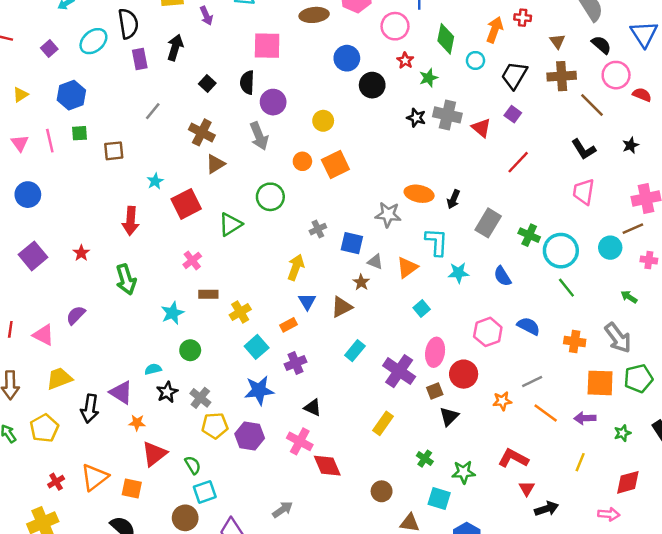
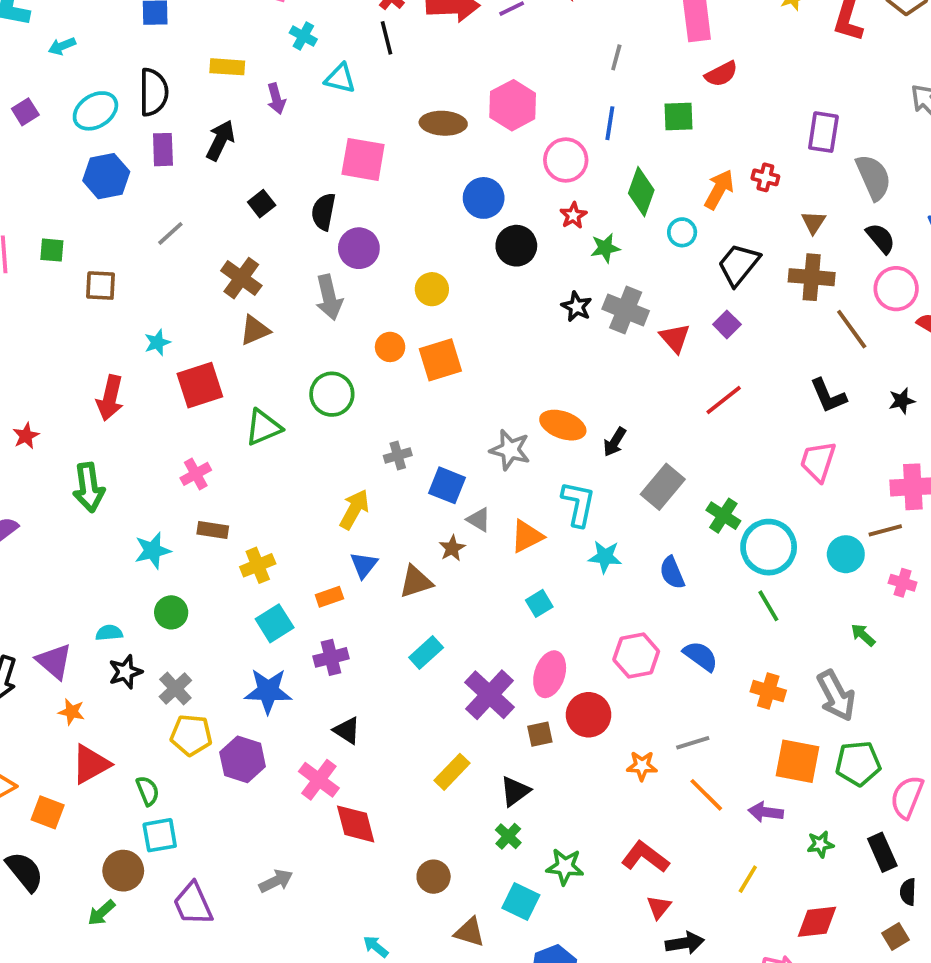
blue hexagon: (71, 95) -> (106, 176), moved
black triangle: (449, 416) -> (515, 791), moved

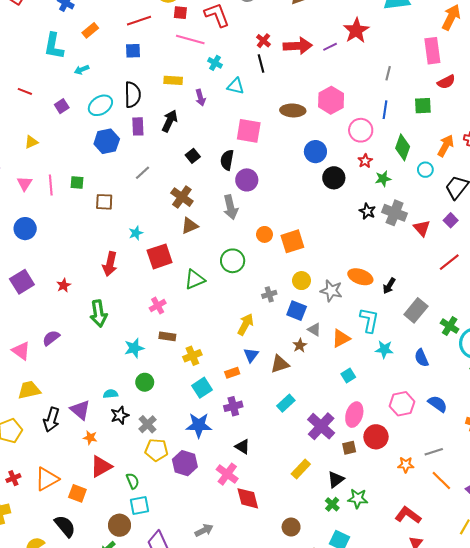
yellow circle: (432, 289) -> (302, 281), moved
green star: (565, 867) -> (358, 499), moved

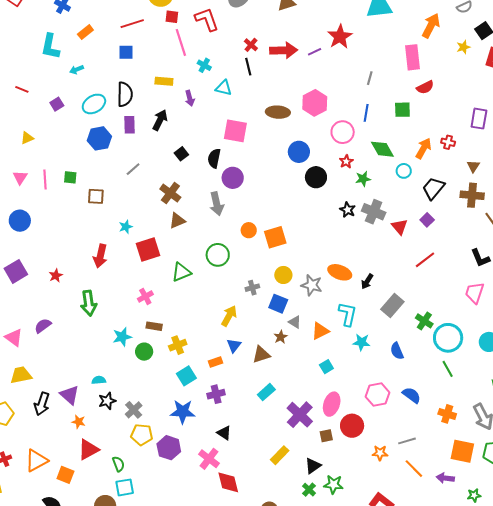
pink line: (190, 39) -> (181, 42), turned 56
green diamond: (403, 147) -> (382, 149), turned -50
green circle: (145, 382) -> (144, 352), moved

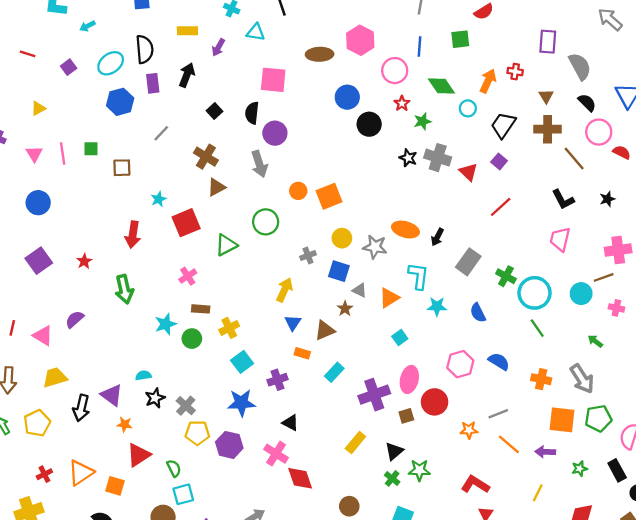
purple arrow: (190, 98) -> (218, 47), turned 49
orange rectangle: (216, 362) -> (302, 353), moved, turned 40
purple cross: (300, 415) -> (374, 395), turned 32

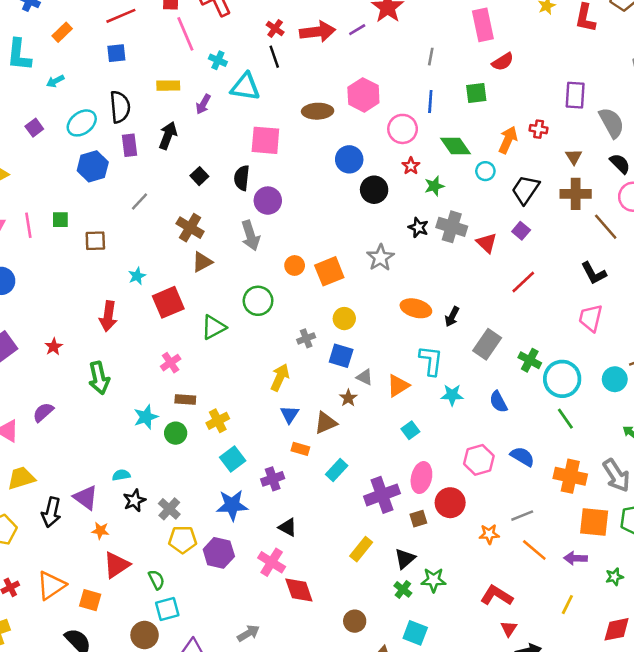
cyan triangle: (256, 32) -> (245, 87), size x1.4
gray star: (375, 247) -> (380, 258), moved, turned 30
orange cross: (541, 379) -> (570, 476), size x1.4

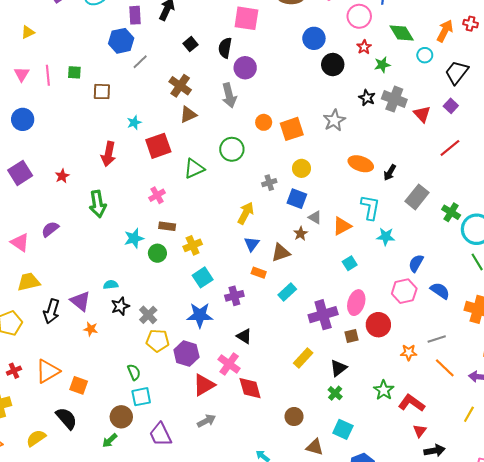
blue hexagon: (93, 166) -> (121, 41), moved
blue semicircle: (498, 402) -> (416, 263), moved, turned 54
red triangle: (116, 565) -> (204, 385), moved
green star: (434, 580) -> (384, 390), moved, turned 30

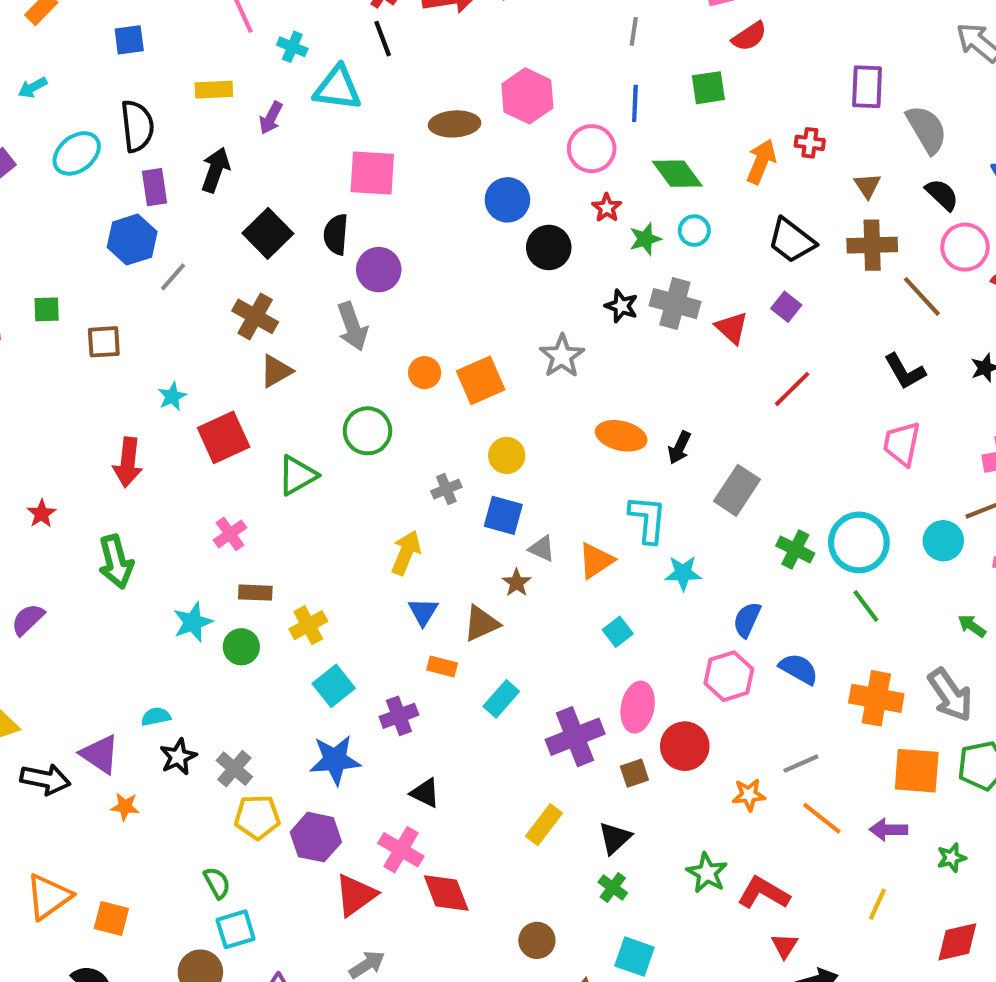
black square: (190, 44) -> (268, 233), size x1.6
cyan circle: (425, 55) -> (694, 231), moved
black trapezoid: (457, 72) -> (792, 241), turned -85
green cross: (451, 212) -> (795, 549), moved
black arrow: (52, 311) -> (45, 779), turned -90

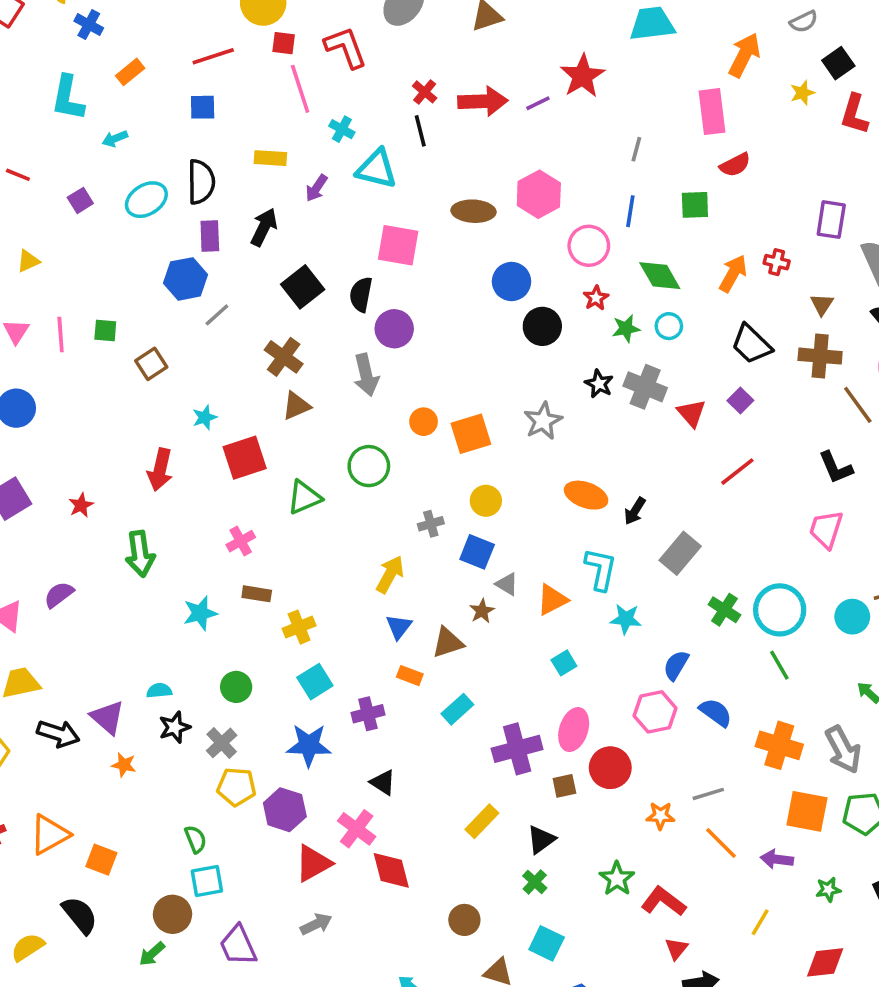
brown square: (104, 342) -> (151, 364), turned -36
green circle: (241, 647) -> (236, 687), moved

